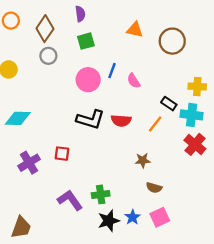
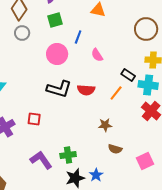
brown circle: (172, 41) -> (146, 29), moved
blue line: (112, 71) -> (78, 37), moved
pink square: (160, 217) -> (145, 161), moved

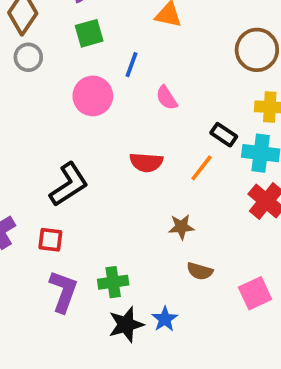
black L-shape: (59, 89) -> (69, 184), moved, turned -50
red square: (34, 119) -> (50, 240), moved
purple L-shape: (41, 160) -> (63, 291), turned 55

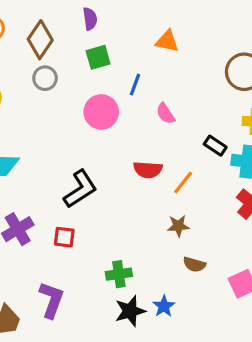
orange line: (202, 168) -> (183, 183), moved
purple L-shape: (63, 291) -> (51, 300), moved

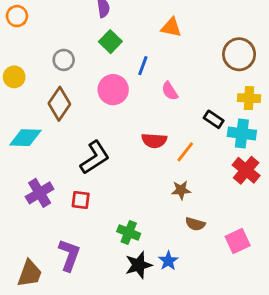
brown diamond: (40, 40) -> (59, 104), moved
green square: (98, 57) -> (110, 42), turned -30
green cross: (119, 274) -> (129, 232), turned 30

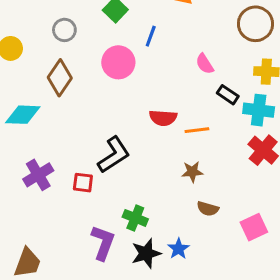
pink semicircle: (170, 91) -> (205, 64), moved
orange line: (185, 152) -> (197, 130), turned 45
black L-shape: (95, 158) -> (114, 155), moved
purple L-shape: (69, 255) -> (103, 243), moved

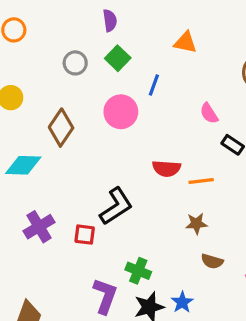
gray circle: (64, 30) -> (75, 63), moved

